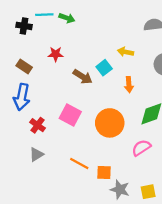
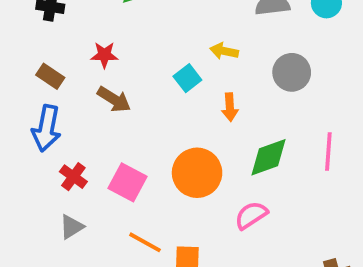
brown arrow: (83, 77) -> (114, 99), moved
pink square: (70, 115) -> (128, 182), moved

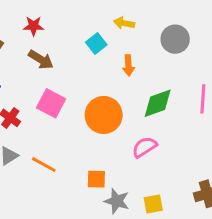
pink square: (128, 182) -> (51, 103), moved
orange line: (145, 242) -> (44, 165), moved

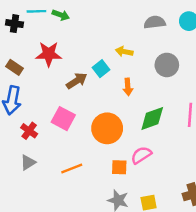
red star: (34, 26) -> (49, 54), size x1.5
brown arrow: (41, 60) -> (77, 81), moved, turned -65
orange line: (44, 165) -> (72, 169), moved, turned -50
orange square: (96, 179) -> (119, 167), moved

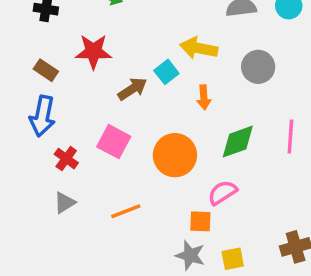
yellow arrow: (124, 52) -> (199, 48), size x1.5
orange square: (119, 167) -> (200, 221), moved

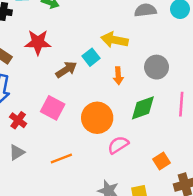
gray circle: (258, 67) -> (157, 67), moved
pink semicircle: (222, 193) -> (118, 145), moved
orange square: (200, 221) -> (161, 161), moved, turned -35

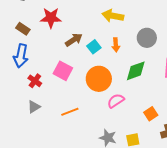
cyan square: (91, 57) -> (94, 47), moved

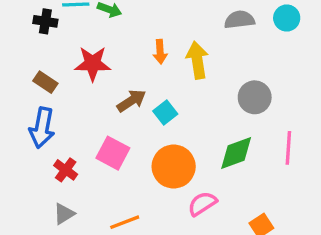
yellow arrow: (113, 16) -> (197, 60), turned 70
orange arrow: (116, 45) -> (160, 52), moved

